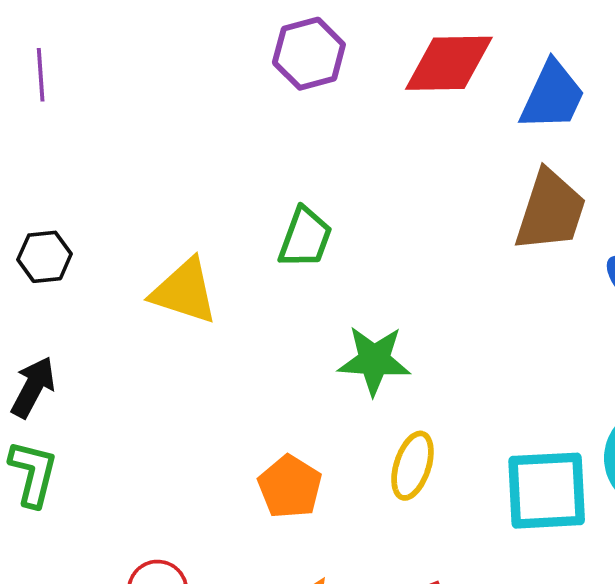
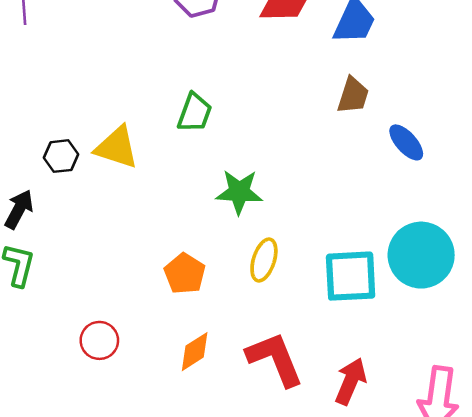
brown trapezoid: (550, 211) -> (353, 95), size x0.7
black hexagon: (45, 257) -> (61, 156), moved

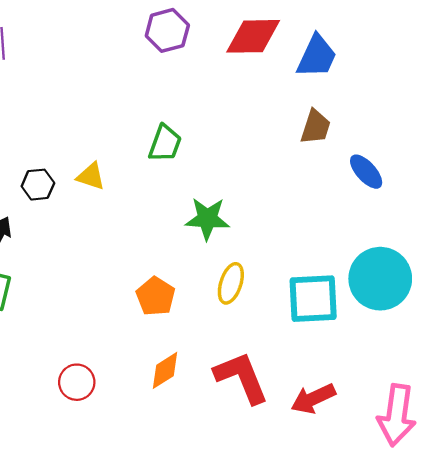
yellow triangle: (117, 147) -> (91, 176), size x0.7
red circle: (99, 340) -> (77, 382), moved
red arrow: (351, 381) -> (313, 399), turned -138

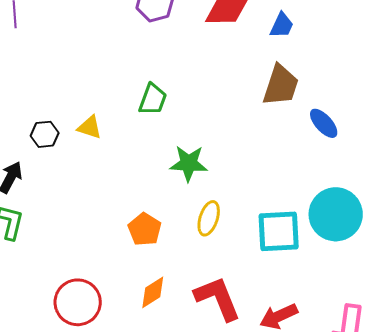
blue trapezoid: (317, 56) -> (282, 25), size x0.7
brown trapezoid: (316, 127) -> (281, 85), size x1.4
red circle: (77, 382) -> (78, 302), size x1.5

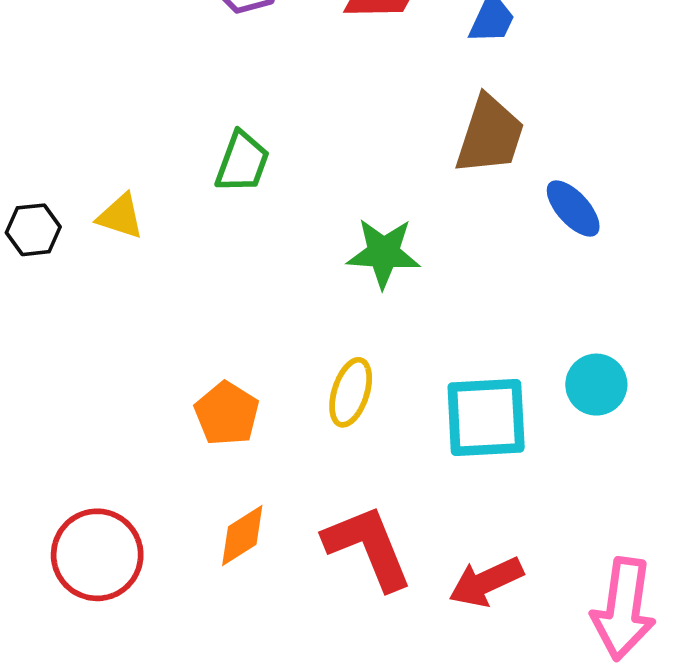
green star: (189, 163) -> (383, 253), moved
cyan circle: (336, 214) -> (596, 385), size x0.6

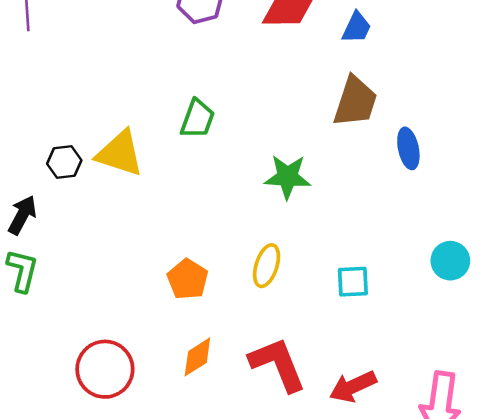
blue ellipse: (573, 208) -> (408, 148), turned 30
yellow triangle: (120, 216) -> (120, 153), size x1.6
cyan circle: (596, 385) -> (450, 261), moved
cyan square: (486, 417) -> (353, 282), size x0.6

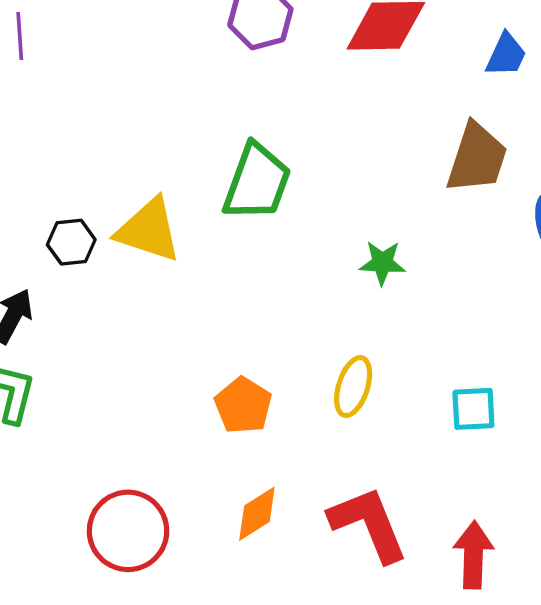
blue trapezoid: (357, 28) -> (506, 55), moved
green trapezoid: (197, 119) -> (257, 182), size x1.4
green star: (288, 177) -> (382, 263), size x0.7
red arrow: (353, 386) -> (473, 555), turned 117

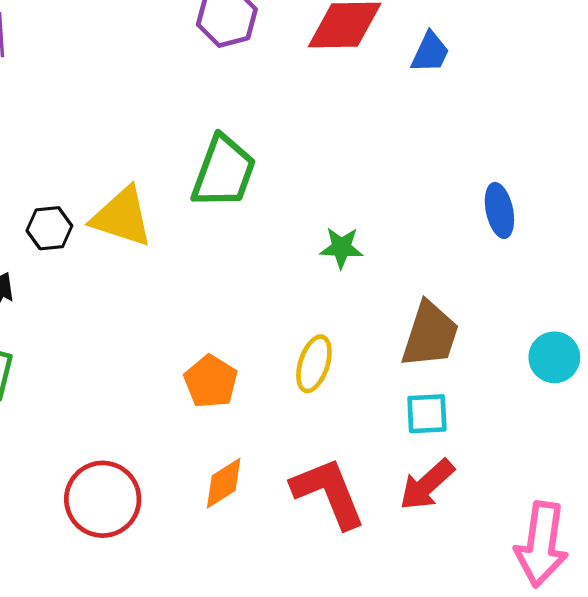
blue trapezoid: (506, 55) -> (430, 52), moved
brown trapezoid: (477, 158) -> (430, 335), moved
cyan square: (473, 409) -> (427, 414), moved
red arrow: (473, 555) -> (427, 485), moved, turned -134

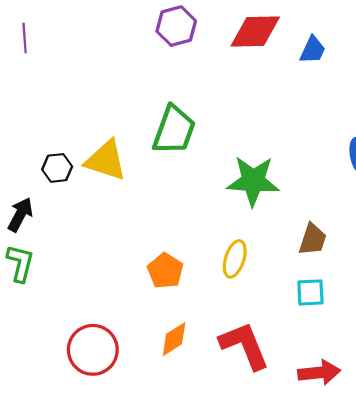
green star: (341, 248) -> (253, 181), size x1.8
brown trapezoid: (430, 335) -> (313, 239), size x0.7
red arrow: (427, 485) -> (319, 373), moved, turned -144

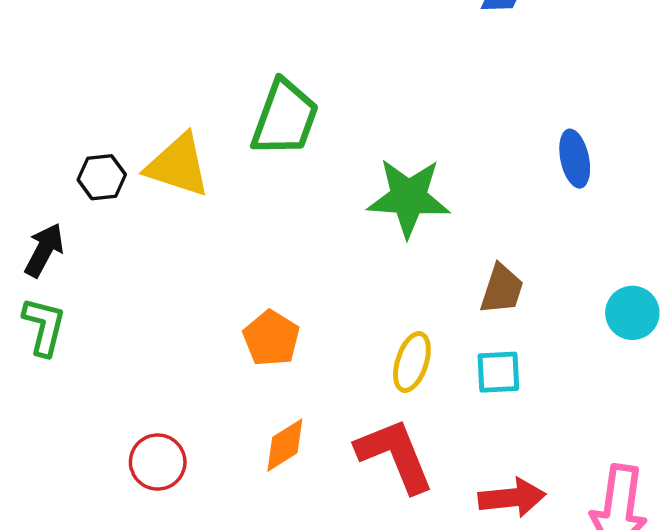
yellow ellipse: (235, 259) -> (412, 362), moved
red circle: (93, 350) -> (158, 462), size x0.7

